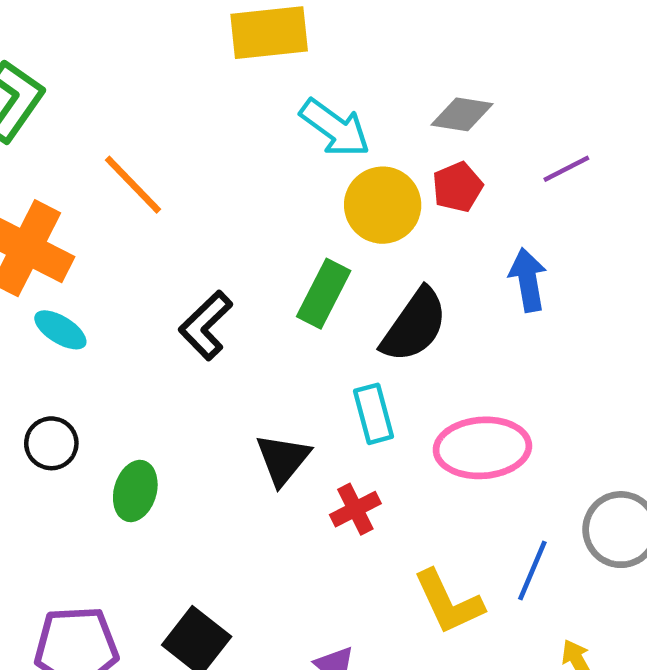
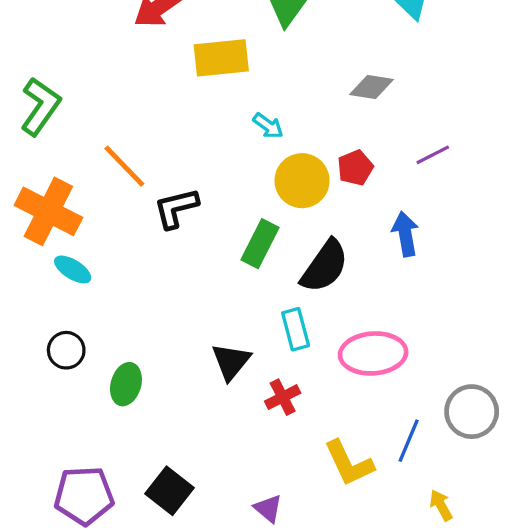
gray diamond: (462, 114) -> (371, 87), moved
cyan arrow: (335, 128) -> (268, 126), size x0.6
black L-shape: (206, 325) -> (176, 208), moved, turned 30

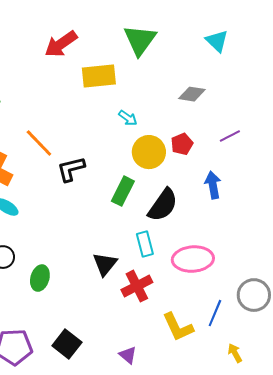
red cross: (283, 397) -> (137, 286), size x1.4

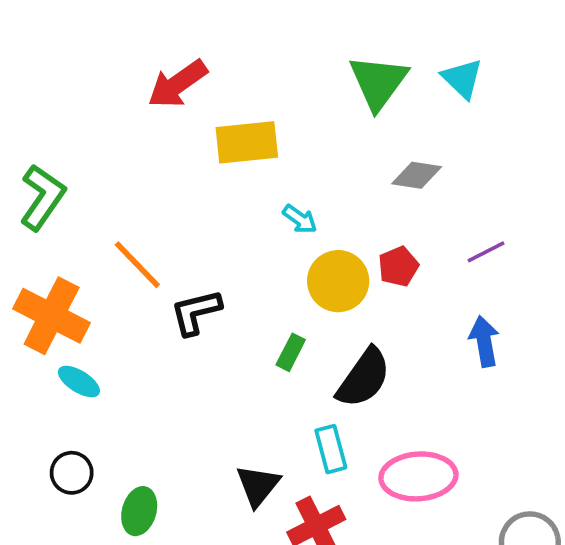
green triangle: (140, 40) -> (378, 82), moved
blue arrow: (213, 185) -> (484, 341), moved
green rectangle: (123, 191) -> (291, 352), size x0.7

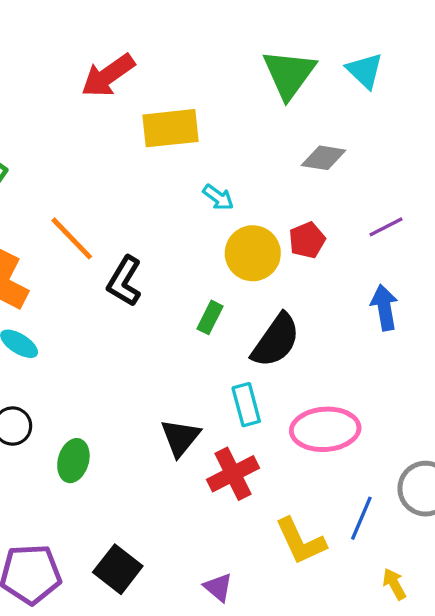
black L-shape: (196, 312) -> (124, 281), turned -45

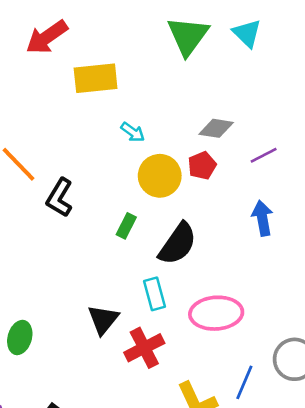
gray diamond: (324, 158) -> (216, 128), moved

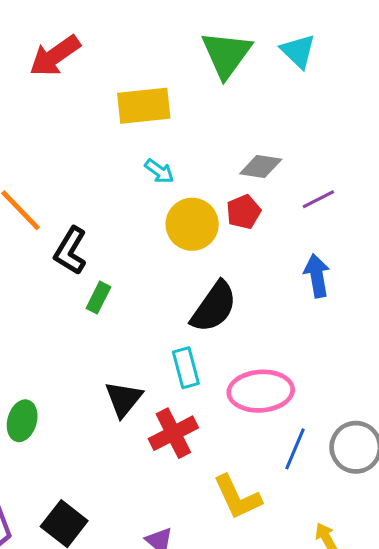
yellow rectangle: (96, 78) -> (144, 106), moved
green rectangle: (126, 226) -> (99, 298), moved
blue line: (244, 382) -> (295, 449), moved

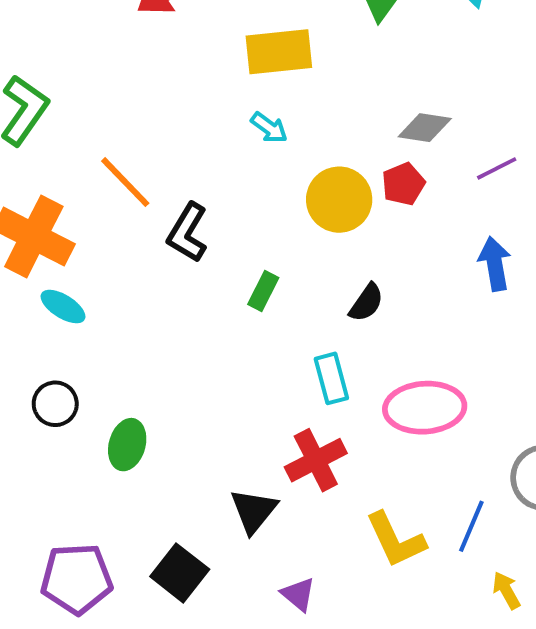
cyan arrow: (159, 171) -> (269, 128), moved
green rectangle: (99, 298) -> (263, 291), moved
black semicircle: (214, 307) -> (366, 303), size x0.6
black triangle: (123, 399) -> (254, 511), moved
blue line: (295, 449) -> (471, 526), moved

